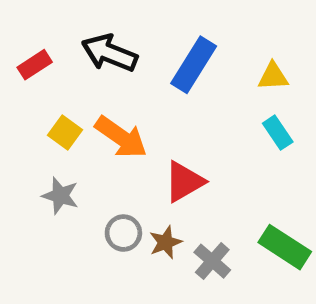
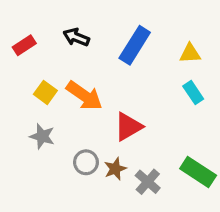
black arrow: (109, 53) -> (76, 37), size x0.7

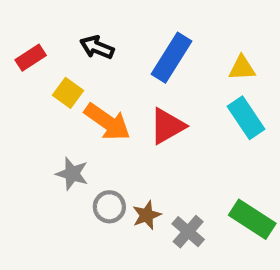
yellow square: (45, 92) -> (68, 93), moved
cyan rectangle: (193, 92) -> (246, 118), size x1.4
red triangle: (128, 127) -> (167, 126), moved
gray star: (42, 136) -> (72, 174), moved

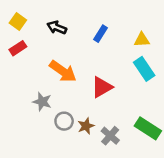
red rectangle: (31, 58) -> (18, 48), moved
blue rectangle: (172, 58) -> (100, 34), size x0.6
yellow square: (68, 93) -> (18, 21), moved
red triangle: (167, 126) -> (102, 87), moved

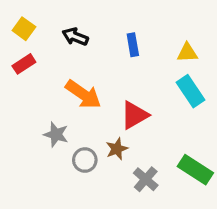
blue rectangle: (100, 34) -> (133, 45), turned -42
brown star: (86, 126) -> (117, 149), moved

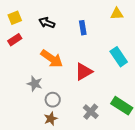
yellow square: (24, 29) -> (15, 18), turned 32
yellow triangle: (187, 53) -> (117, 14), moved
brown star: (117, 149) -> (51, 119), moved

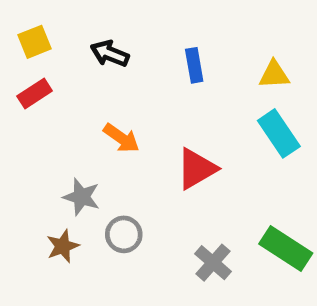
yellow triangle: (117, 14) -> (274, 75), moved
orange arrow: (52, 59) -> (121, 138), size x0.7
brown star: (51, 119) -> (63, 246), moved

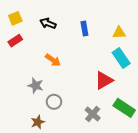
red triangle: (197, 169) -> (104, 80), moved
brown star: (63, 246) -> (38, 122), moved

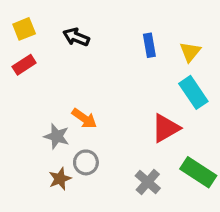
blue rectangle: (84, 28) -> (149, 45), moved
yellow triangle: (119, 33) -> (190, 52), turned -48
orange arrow: (53, 60) -> (84, 118), moved
brown star: (38, 122) -> (60, 179), moved

